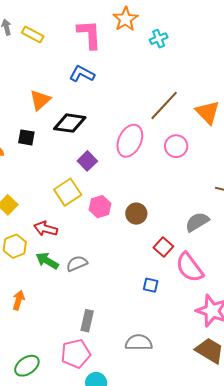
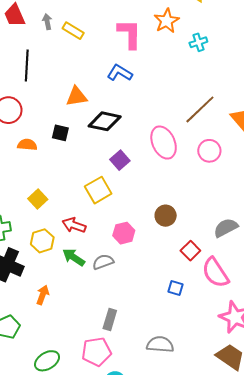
orange triangle: (40, 100) -> (76, 96), turned 30
pink ellipse: (130, 141) -> (164, 143), turned -52
pink hexagon: (100, 207) -> (124, 233), moved

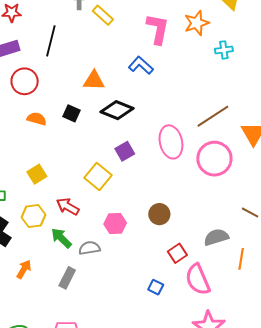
pink circle: (209, 151) -> (214, 159), size x1.5
yellow square: (98, 190) -> (98, 176), turned -32
gray rectangle: (110, 319) -> (67, 278), moved

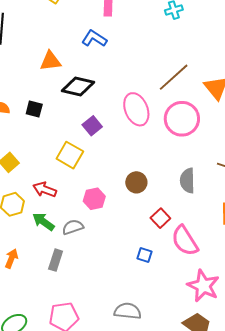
black square: (71, 113) -> (34, 109), moved
gray semicircle: (216, 237) -> (187, 181), moved, turned -65

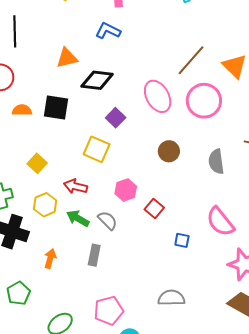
black square: (34, 109) -> (56, 107), size x1.5
brown circle: (136, 182) -> (169, 151), moved
red square: (160, 218) -> (154, 209), moved
gray semicircle: (73, 227) -> (108, 220), turned 70

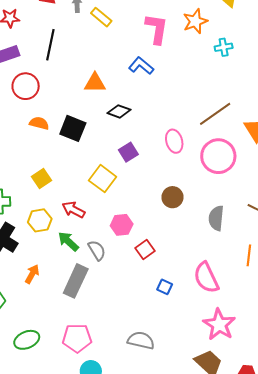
black diamond: (97, 80) -> (119, 111), size x0.7
pink ellipse: (158, 96) -> (174, 141), size x0.7
gray rectangle: (94, 255) -> (76, 281), size x1.5

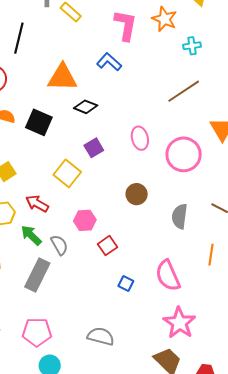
orange star: (195, 21) -> (164, 19), turned -30
orange triangle: (95, 83) -> (62, 77), size x1.4
brown line: (215, 114) -> (184, 91), moved

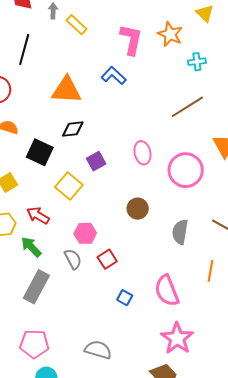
black diamond: (86, 107) -> (73, 129), moved, turned -30
black square: (39, 122) -> (40, 152), moved
gray semicircle: (59, 245) -> (73, 259), moved

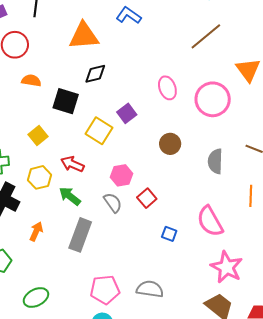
purple square: (96, 161) -> (127, 113), moved
pink pentagon: (34, 344) -> (105, 290), moved

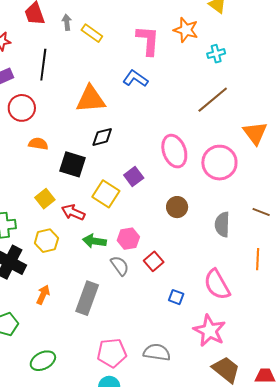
pink ellipse: (167, 88) -> (174, 151), size x1.4
red arrow: (72, 164) -> (73, 212), moved
green arrow: (70, 196) -> (94, 241), moved, turned -30
pink star: (227, 267) -> (210, 331), moved

